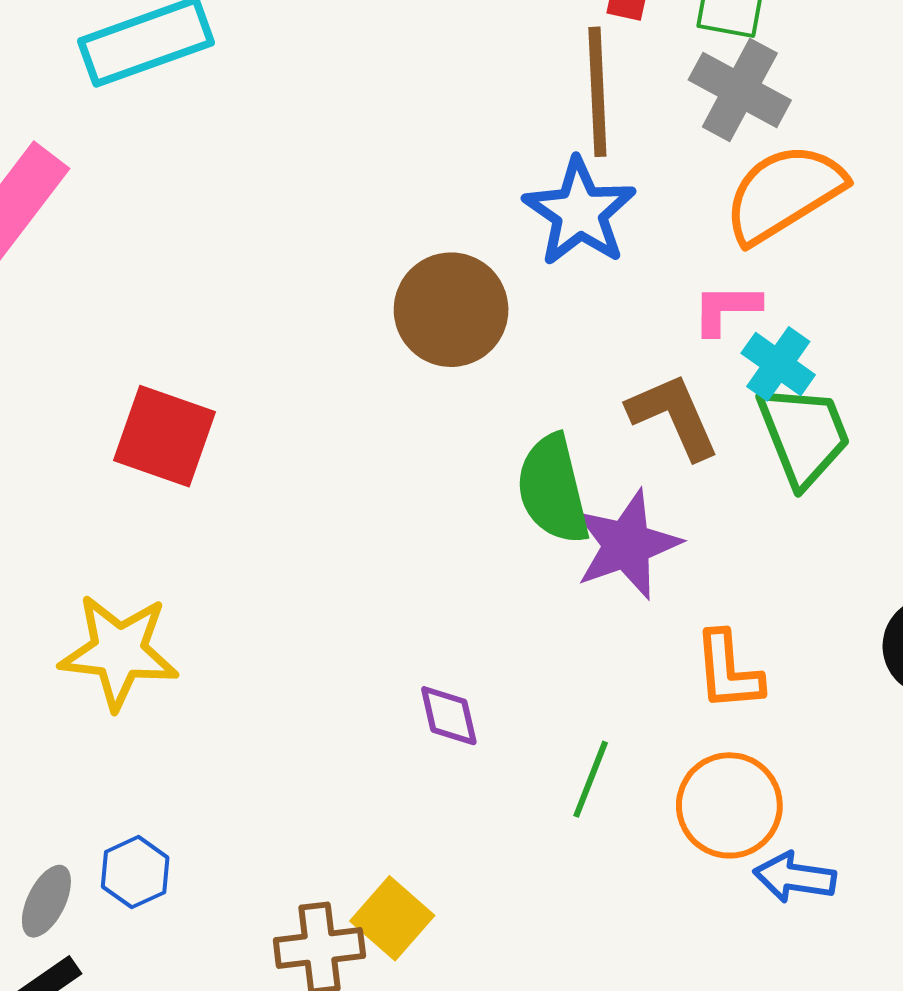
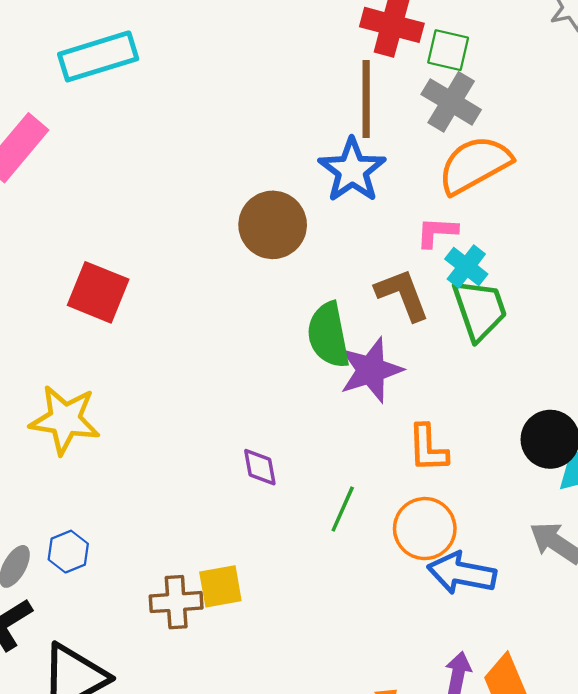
blue arrow: (795, 877) -> (462, 573), size x1.4
yellow square: (392, 918) -> (220, 586), turned 36

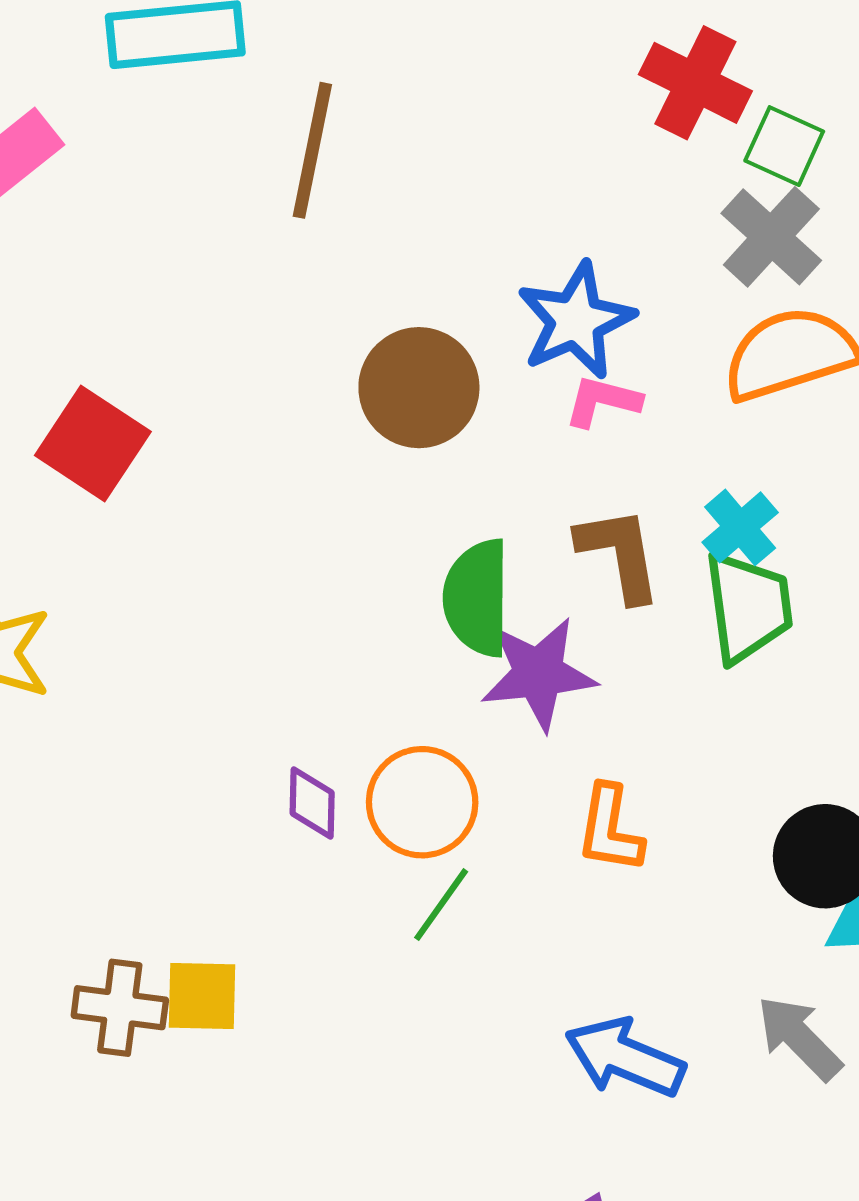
brown line: (366, 99) -> (312, 150), moved
pink L-shape: (437, 232) -> (603, 401), moved
orange circle: (425, 529) -> (422, 802), moved

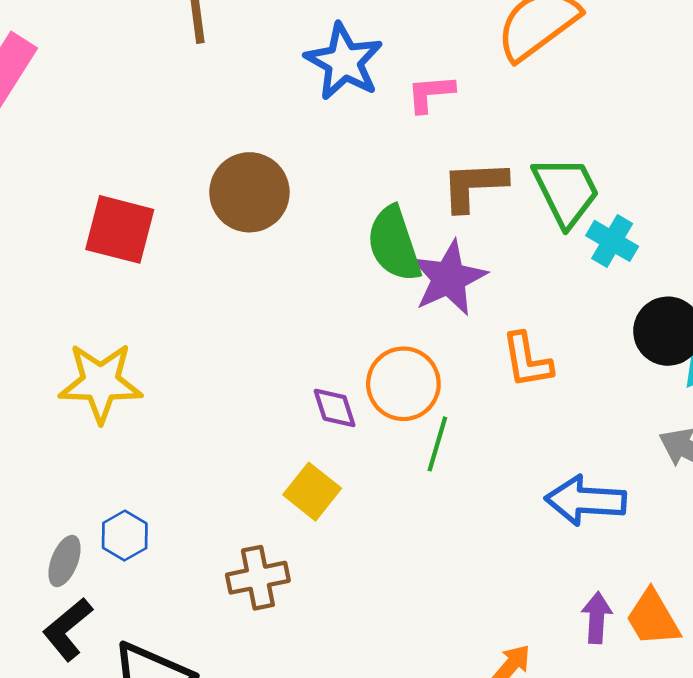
blue star: (576, 321) -> (344, 62), moved
brown circle: (419, 388) -> (249, 192), moved
cyan cross: (740, 527) -> (612, 241), moved
brown L-shape: (620, 554) -> (474, 186), turned -64
yellow square: (202, 996) -> (312, 492), moved, turned -34

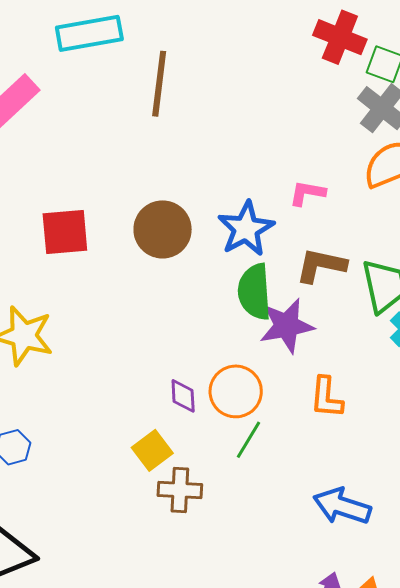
blue star: (344, 62) -> (246, 229), moved
red square: (120, 229) -> (65, 232), turned -34
brown cross: (258, 578) -> (180, 490), moved

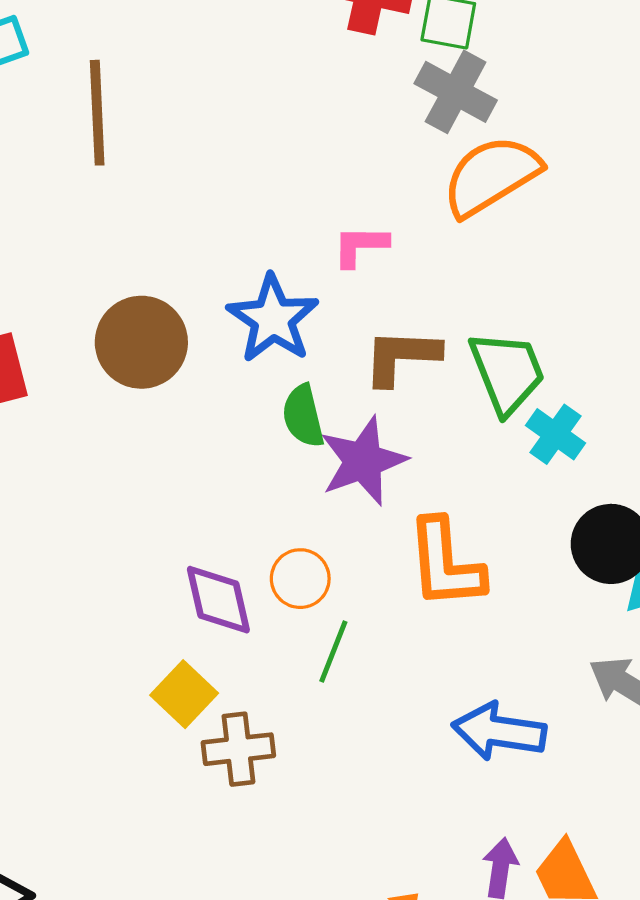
green semicircle: (254, 292) -> (303, 416), size x0.7
orange circle: (236, 391) -> (300, 579), size x0.7
purple diamond: (183, 396) -> (218, 600), size x1.4
orange L-shape: (326, 397) -> (445, 564), size x1.4

